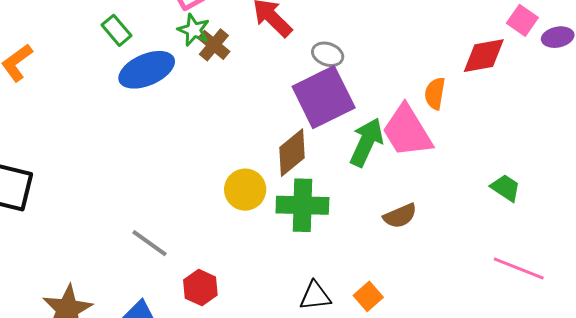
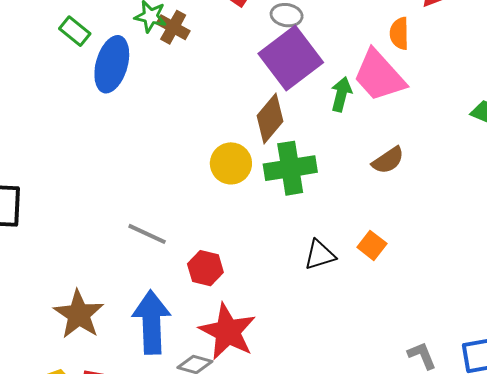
blue ellipse: (147, 70) -> (112, 64), turned -40
green arrow: (366, 142) -> (341, 94), size x0.7

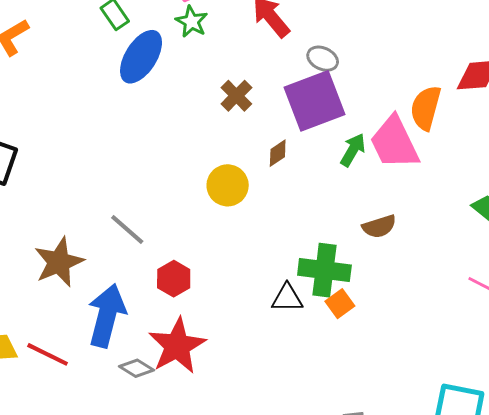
brown cross: (173, 27) -> (236, 96), moved
orange semicircle: (399, 33) -> (426, 108), size x1.4
brown diamond: (270, 119) -> (278, 153), size x0.6
green cross: (290, 168) -> (324, 270), moved
brown star: (79, 314) -> (59, 262), moved

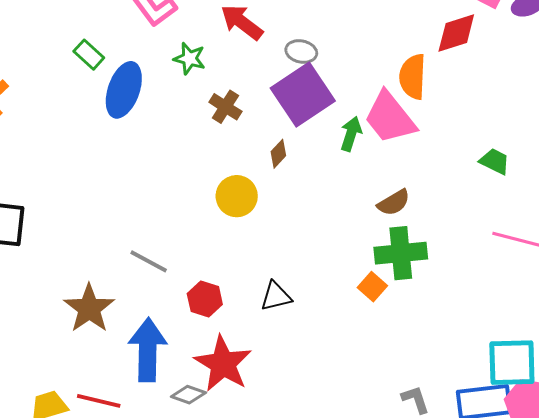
green star: (192, 22) -> (189, 58), moved
green cross: (324, 270) -> (401, 253), moved
black triangle: (287, 298) -> (276, 296), moved

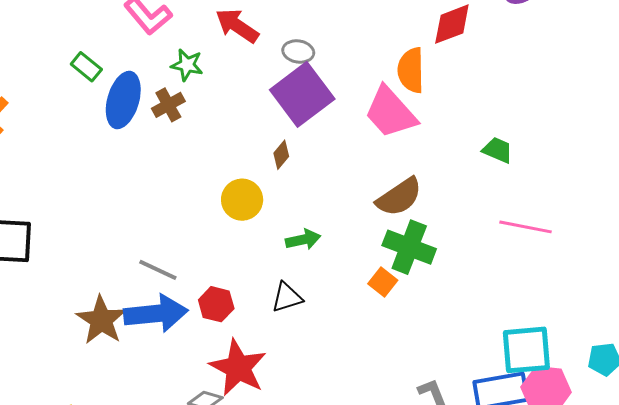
brown cross: (225, 107) -> (168, 105), moved, turned 32
green arrow: (351, 134) -> (303, 240), moved, turned 64
brown semicircle: (394, 203) -> (399, 197), size x1.4
green cross: (401, 253) -> (409, 247), turned 30
blue arrow: (148, 350) -> (156, 314), moved, turned 86

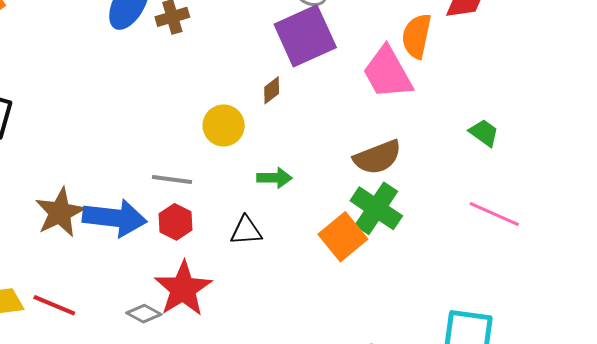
gray line: (158, 270) -> (172, 179), moved, turned -30
orange square: (383, 282) -> (343, 237), size x1.6

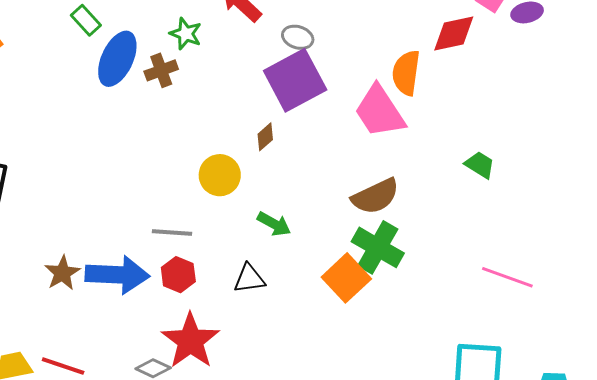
green arrow: (274, 178) -> (274, 224), turned 32
brown star: (60, 212) -> (62, 273), size x0.7
pink line: (494, 214) -> (507, 277), moved

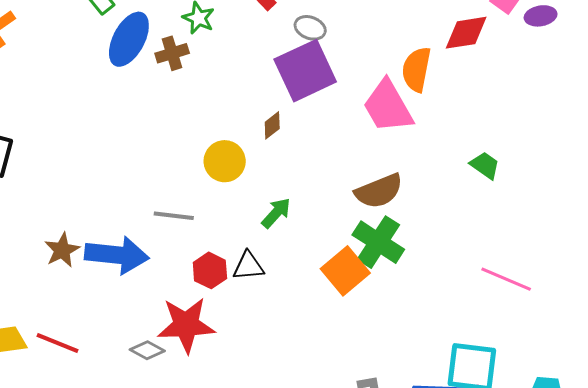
green arrow: (274, 224) -> (276, 213), turned -80
red hexagon: (178, 275) -> (210, 270), moved
red star: (190, 341) -> (186, 325), turned 30

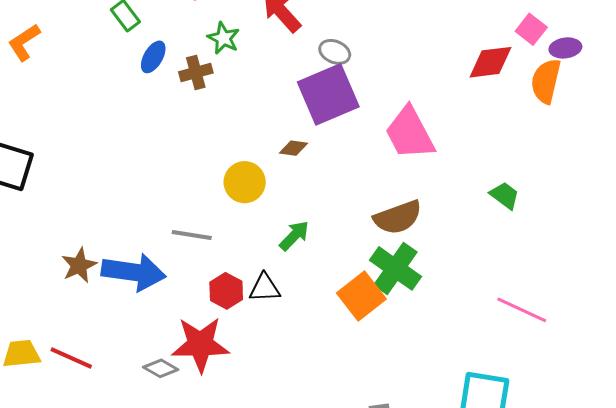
blue ellipse: (129, 39) -> (153, 57), size x0.6
orange semicircle: (416, 69) -> (546, 81), moved
brown diamond: (272, 125) -> (293, 148), turned 44

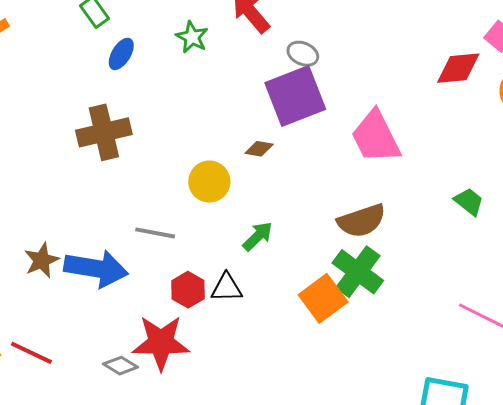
brown cross: (196, 72) -> (104, 132), moved, size x1.6

